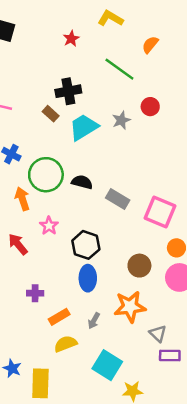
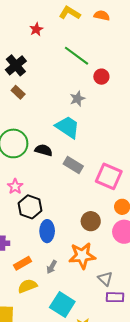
orange semicircle: (150, 45) -> (102, 16), moved, turned 63
black cross: (68, 91) -> (16, 65), moved, turned -30
red circle: (150, 107) -> (101, 77), moved
cyan trapezoid: (84, 127) -> (68, 127), moved, turned 64
black hexagon: (86, 245) -> (30, 207), moved

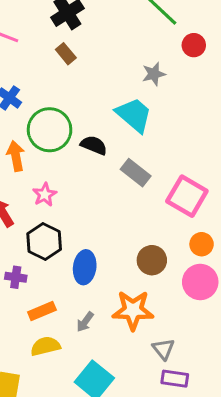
black hexagon: (30, 207) -> (44, 241), moved

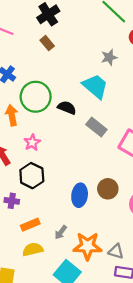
blue ellipse: (85, 267) -> (80, 195), moved
orange star: (133, 310) -> (87, 246), moved
gray triangle: (163, 349) -> (116, 251), turned -35

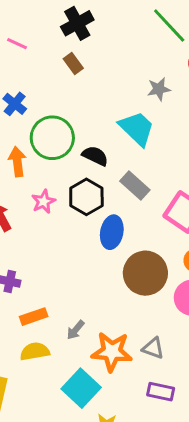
black hexagon: (32, 176) -> (86, 197), moved
brown circle: (108, 189) -> (145, 273), size x1.5
blue ellipse: (80, 195) -> (112, 232), moved
gray triangle: (116, 251) -> (153, 348), moved

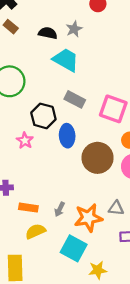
black semicircle: (95, 156) -> (48, 33), moved
pink star: (43, 202) -> (25, 141), moved
orange rectangle: (34, 317) -> (28, 208), turned 42

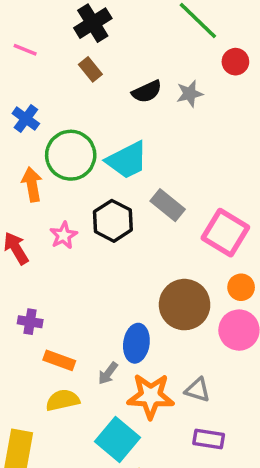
black semicircle: (48, 33) -> (147, 92), turned 132
cyan trapezoid: (66, 60) -> (127, 160), moved, turned 112
blue ellipse: (67, 136) -> (136, 343), moved
pink star: (25, 141) -> (64, 235), moved

